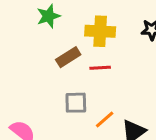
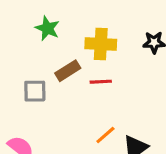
green star: (48, 16) -> (47, 28), turned -30
gray square: (76, 103) -> (35, 91), moved

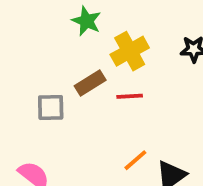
green star: (47, 28) -> (86, 21), moved
yellow cross: (101, 44) -> (130, 51), turned -32

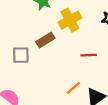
red line: (130, 96) -> (89, 55), moved

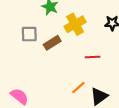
gray square: (21, 55) -> (29, 34), moved

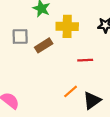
yellow cross: (75, 24) -> (67, 26), turned 30

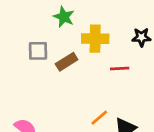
red line: (85, 60) -> (120, 69), moved

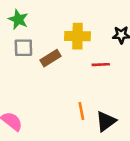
green star: (64, 17) -> (18, 19), moved
orange line: (99, 118) -> (81, 111), turned -60

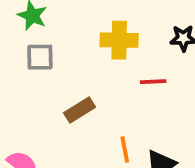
brown rectangle: (50, 58) -> (80, 110), moved

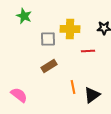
gray square: (40, 57) -> (48, 39), moved

